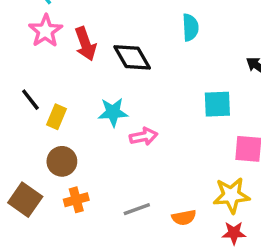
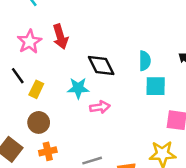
cyan semicircle: (190, 27) -> (145, 61), moved
pink star: (45, 31) -> (29, 42), moved
black diamond: (132, 57) -> (101, 66), moved

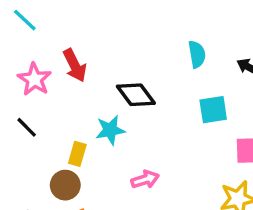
cyan semicircle: (145, 61) -> (197, 54), moved
yellow rectangle: (36, 89) -> (77, 154), moved
pink arrow: (100, 107) -> (145, 179), moved

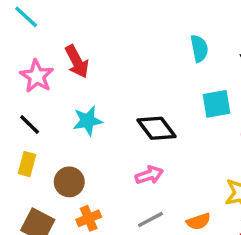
black diamond: (136, 95) -> (156, 128), moved
cyan star: (110, 130) -> (88, 121), moved
yellow rectangle: (77, 154) -> (27, 164), moved

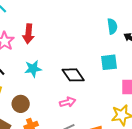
cyan semicircle: (199, 48) -> (112, 26), moved
red arrow: (77, 62) -> (28, 34), turned 30

